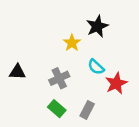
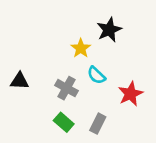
cyan semicircle: (96, 67) -> (96, 75), moved
gray cross: (59, 78) -> (67, 88), turned -36

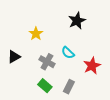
yellow star: (81, 48) -> (36, 34), moved
black triangle: (20, 81) -> (14, 57), turned -32

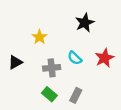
gray cross: (47, 62) -> (52, 68), turned -35
red star: (92, 66) -> (104, 58), moved

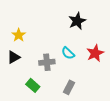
yellow star: (39, 37) -> (19, 35), moved
green rectangle: (49, 94) -> (33, 85), moved

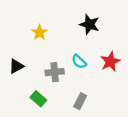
black star: (77, 21) -> (89, 24), turned -30
yellow star: (19, 35) -> (40, 33), moved

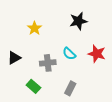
black star: (89, 24) -> (78, 21), turned -30
red star: (110, 62) -> (97, 54), turned -30

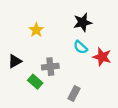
cyan semicircle: (69, 54) -> (80, 47), moved
green rectangle: (33, 86) -> (35, 82), moved

